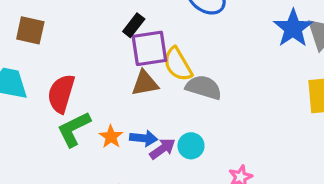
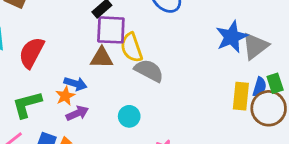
green L-shape: (74, 129) -> (27, 105), moved
blue arrow: (144, 138) -> (75, 84), moved
purple arrow: (162, 149) -> (77, 113), moved

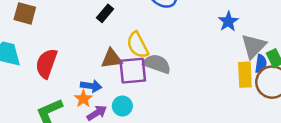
purple square: (111, 30) -> (133, 71), moved
blue star: (232, 37) -> (228, 21), size x0.7
gray triangle: (255, 46) -> (253, 46), moved
cyan circle: (129, 116) -> (122, 106), moved

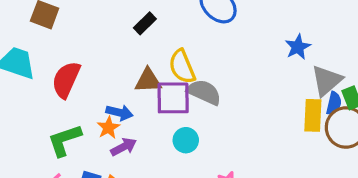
cyan circle: (122, 106) -> (186, 140), moved

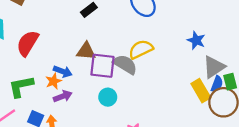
blue star: (298, 47) -> (196, 40), turned -30
yellow semicircle: (182, 67) -> (141, 49), moved, turned 80
yellow rectangle: (313, 115) -> (201, 91), turned -40

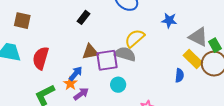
blue star: (196, 40) -> (169, 20), moved
gray triangle: (214, 67) -> (198, 37), turned -45
blue arrow: (63, 71) -> (76, 74), turned -56
blue semicircle: (217, 84) -> (179, 75), moved

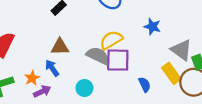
purple square: (107, 60) -> (118, 60), moved
blue arrow: (76, 74) -> (52, 68), moved, turned -84
blue semicircle: (179, 75) -> (145, 85), moved, turned -40

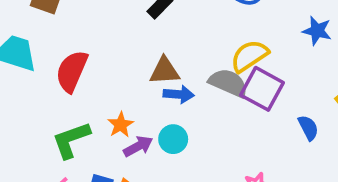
purple square: (118, 60) -> (262, 89), turned 30
blue arrow: (52, 68) -> (179, 94), moved, turned 132
cyan circle: (84, 88) -> (173, 139), moved

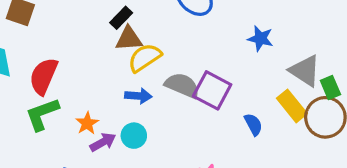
yellow semicircle: (249, 56) -> (145, 58), moved
brown triangle: (165, 71) -> (129, 39), moved
green L-shape: (71, 140) -> (42, 114), moved

